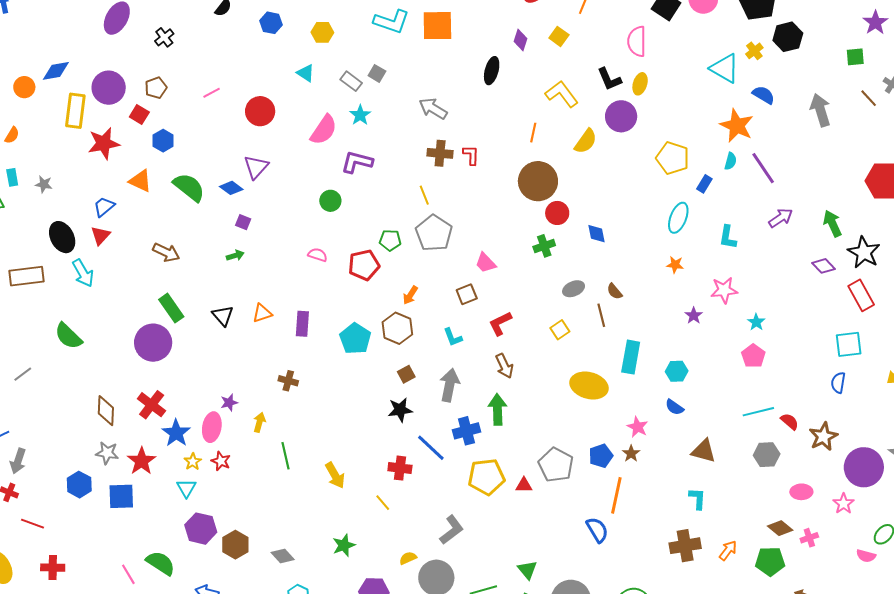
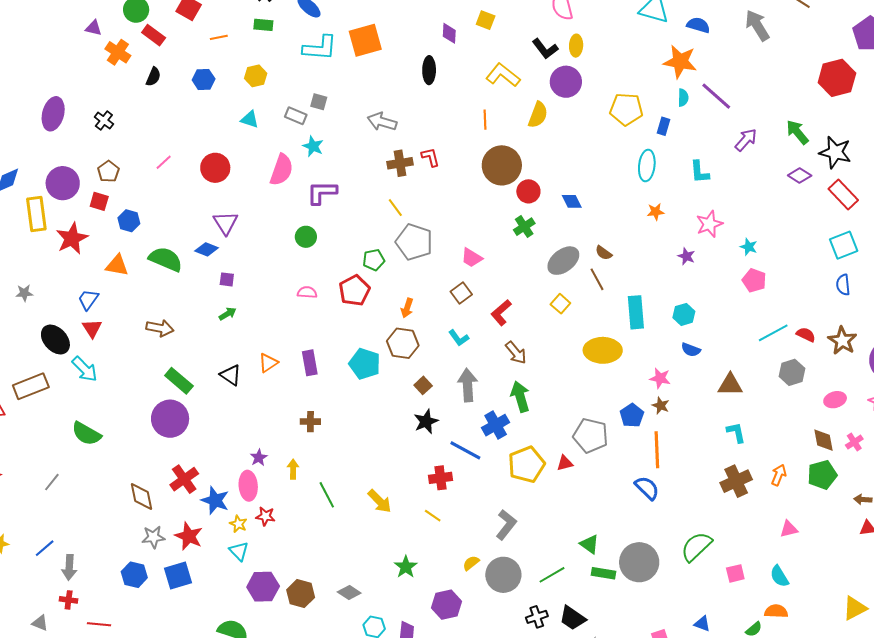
gray ellipse: (574, 289) -> (563, 261), size x1.5
red cross: (152, 405) -> (184, 479), turned 32
brown diamond: (780, 528) -> (824, 440), turned 55

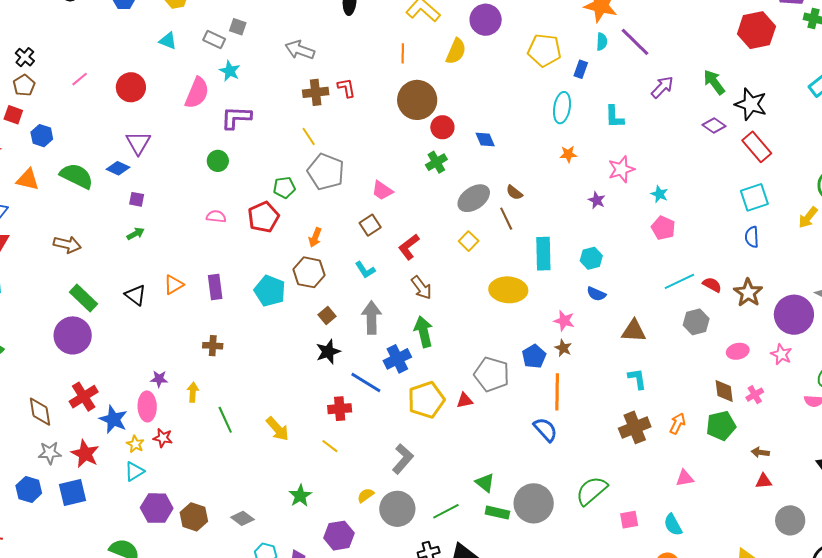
black cross: (104, 121) -> (25, 57), moved
purple star: (259, 458) -> (159, 379), turned 30
cyan triangle: (239, 551) -> (134, 471), turned 40

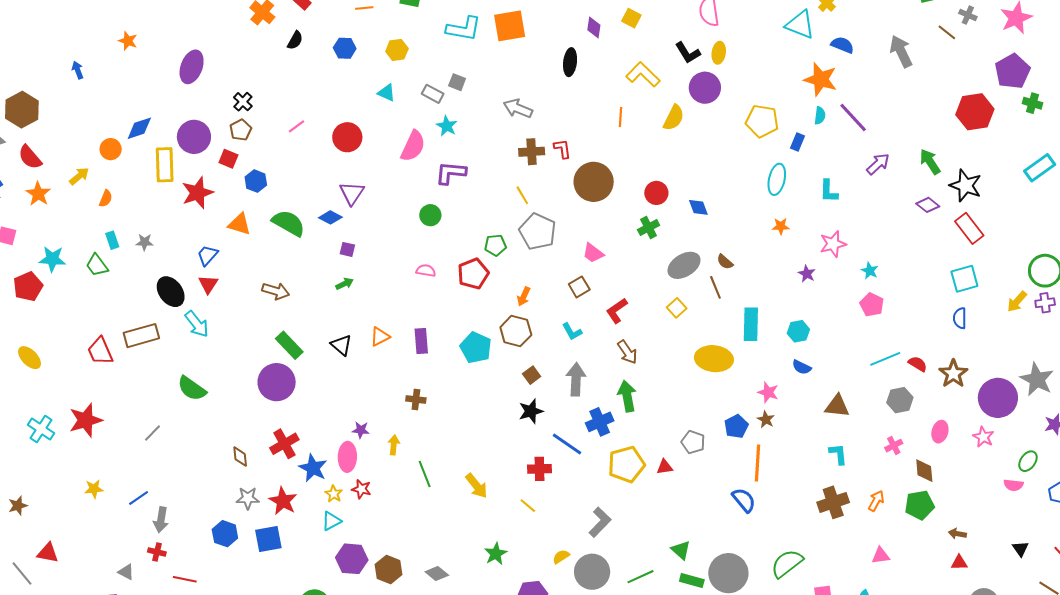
brown circle: (417, 100) -> (594, 182), moved
pink ellipse: (738, 351) -> (940, 432), turned -65
gray pentagon: (492, 374) -> (693, 442), size x0.7
pink cross: (755, 395) -> (894, 446), moved
brown diamond: (40, 412) -> (240, 457), size x0.7

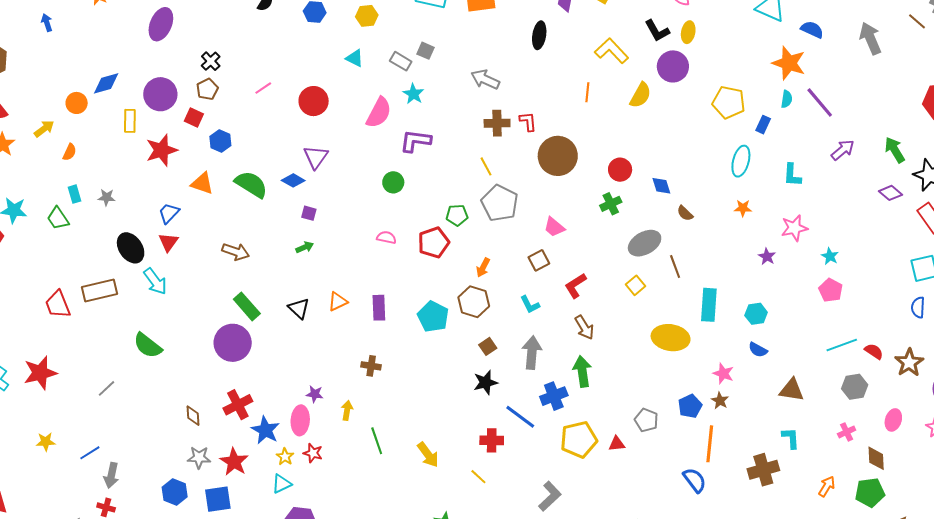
yellow rectangle: (165, 165) -> (130, 121), size x0.7
brown semicircle: (725, 262) -> (685, 213), moved
brown cross: (833, 502) -> (763, 470), moved

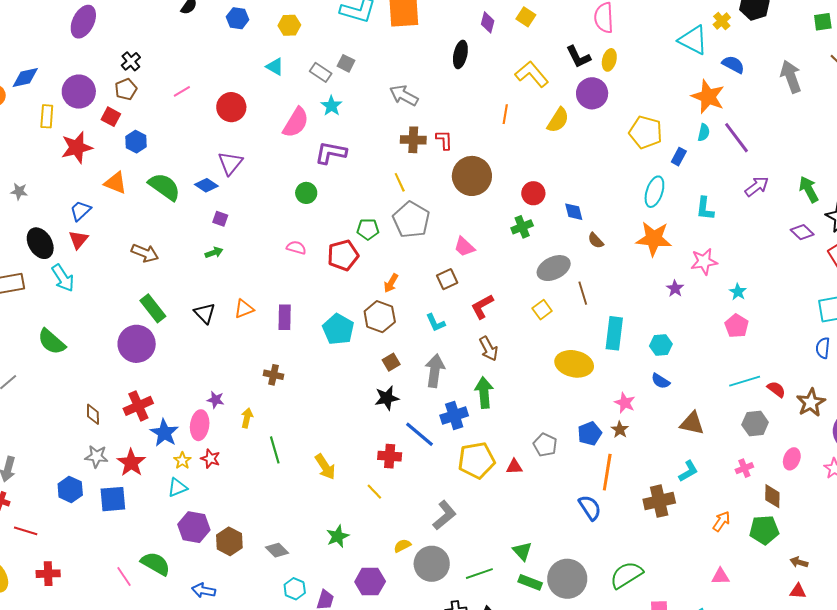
orange star: (743, 208) -> (654, 239), size x2.0
cyan L-shape: (791, 438) -> (688, 471), turned 60

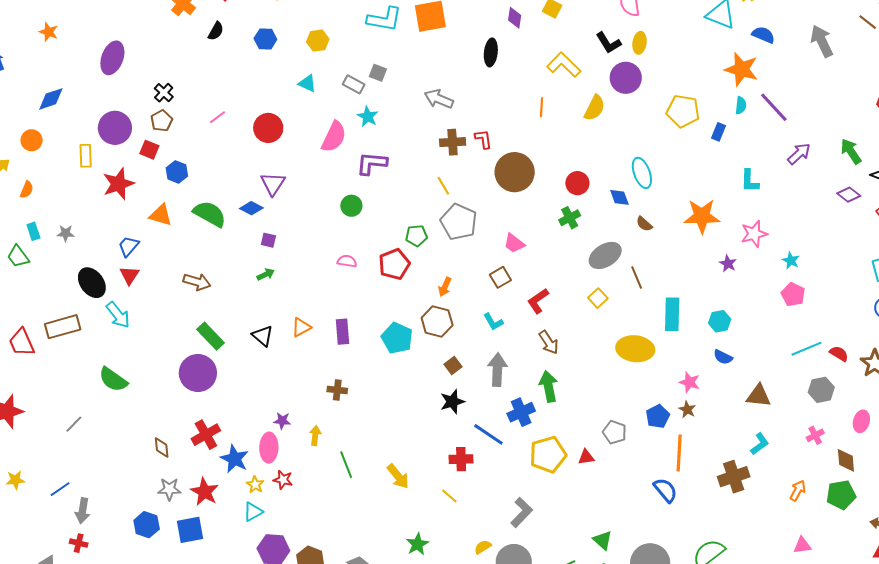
blue diamond: (25, 78) -> (51, 99), moved
cyan ellipse: (654, 192) -> (642, 173), moved, turned -32

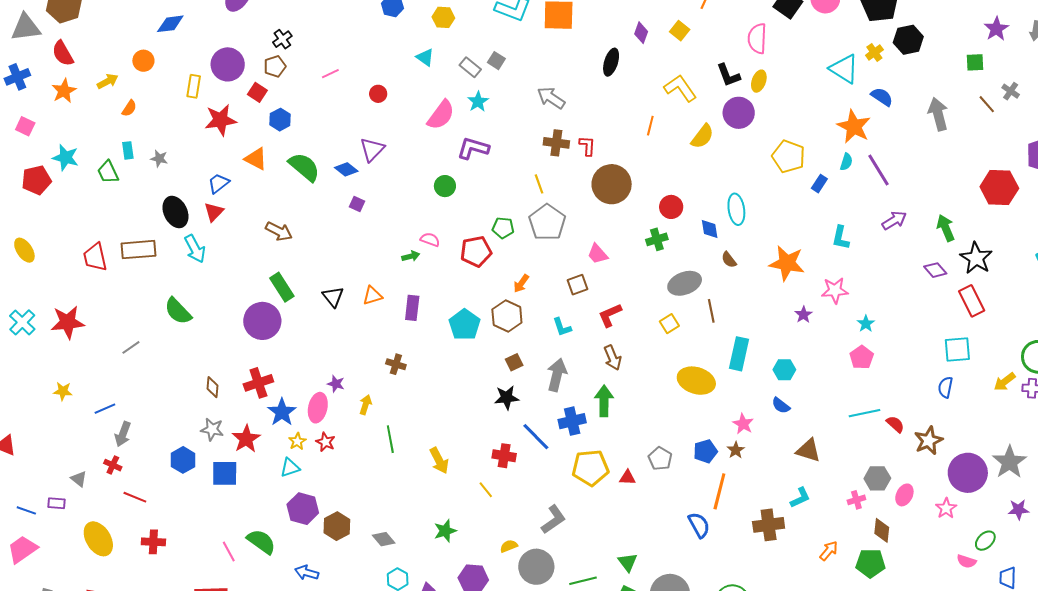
red circle: (268, 128) -> (378, 94), size x0.6
green arrow: (266, 274) -> (411, 256), moved
gray hexagon: (821, 390) -> (877, 478), moved

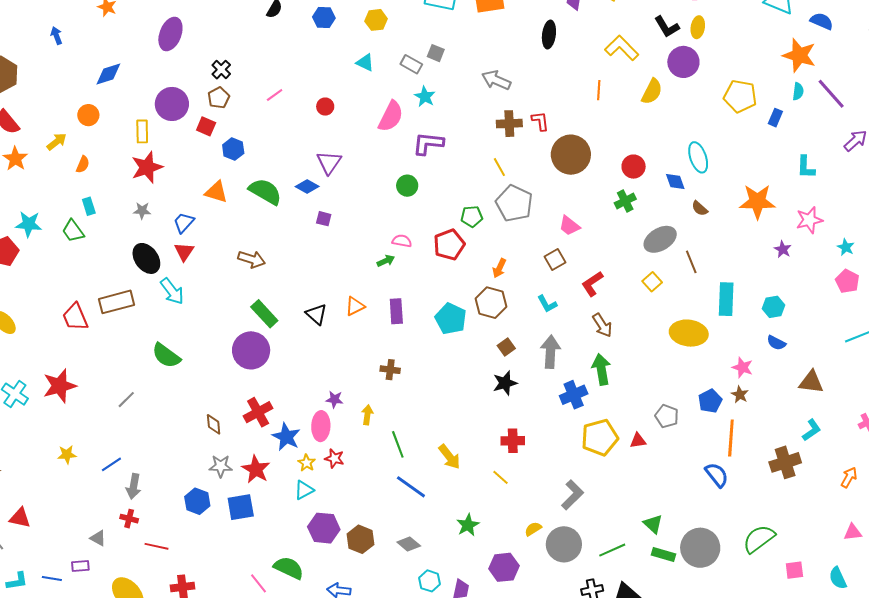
red star: (221, 120) -> (147, 167), moved
gray star: (159, 158) -> (142, 211), moved
blue line: (536, 437) -> (411, 487), moved

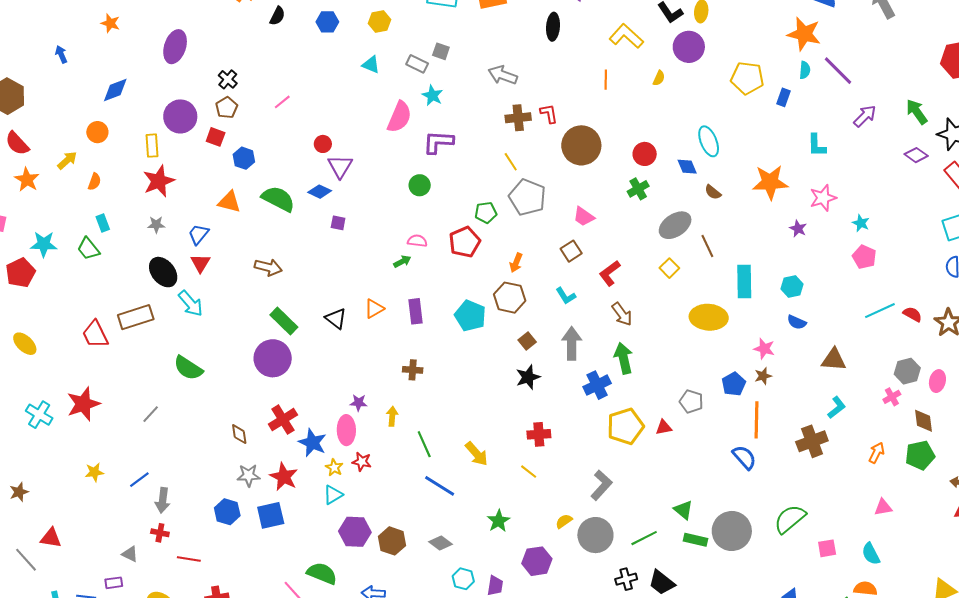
yellow semicircle: (652, 92) -> (659, 78), size x0.6
red circle: (325, 107) -> (323, 144), moved
brown star: (740, 395) -> (763, 376), turned 30

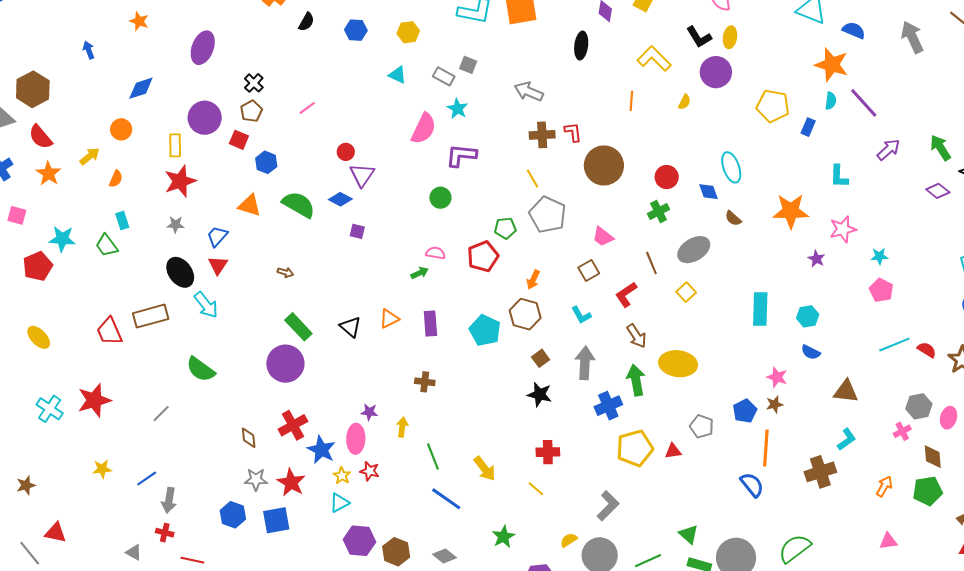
cyan star: (861, 223) -> (879, 256), turned -30
brown line: (707, 246) -> (651, 263), moved
brown arrow: (268, 267) -> (285, 272), size x0.6
yellow ellipse: (709, 317) -> (678, 364), moved
black star: (528, 377) -> (540, 394), turned 30

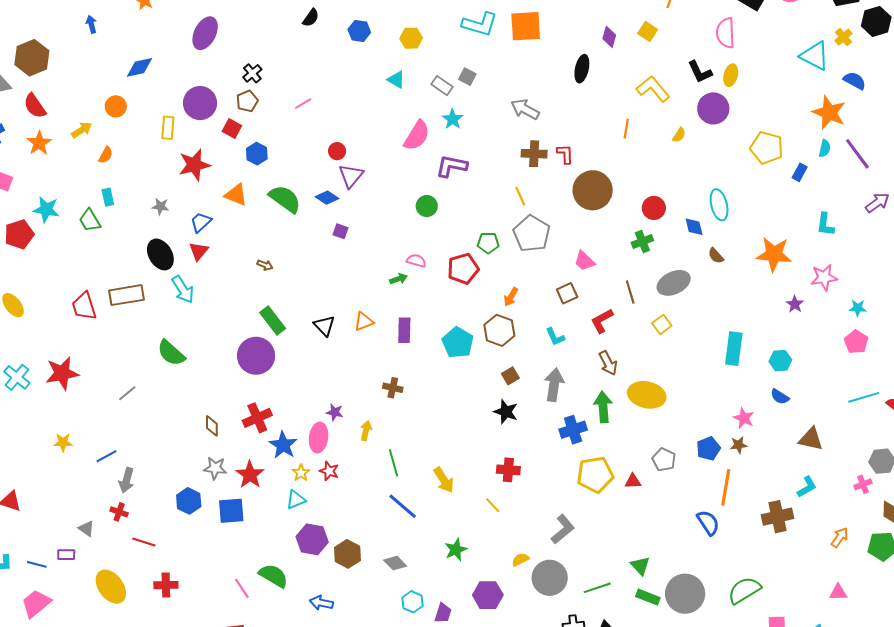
red star: (180, 181) -> (194, 165), moved

